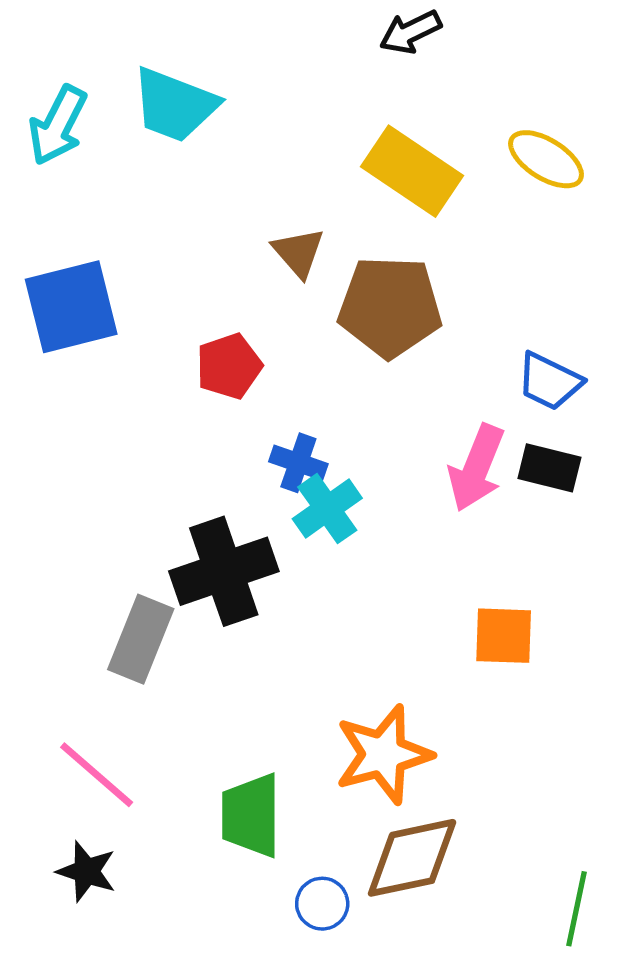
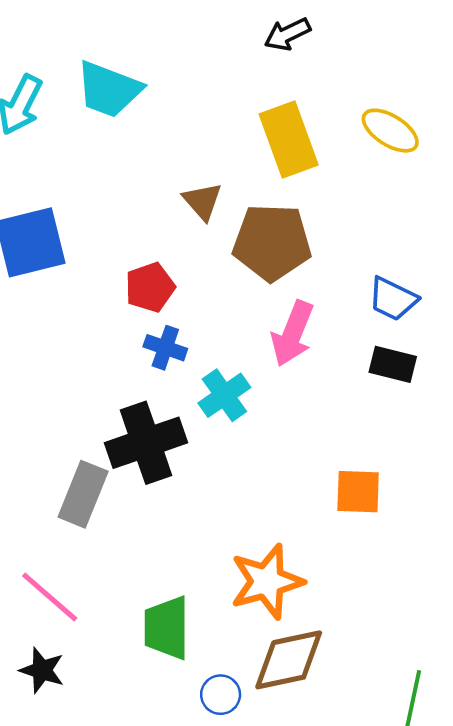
yellow rectangle: (412, 171) -> (289, 140), turned 36
blue cross: (298, 463) -> (165, 348), moved
pink arrow: (476, 468) -> (293, 334), moved

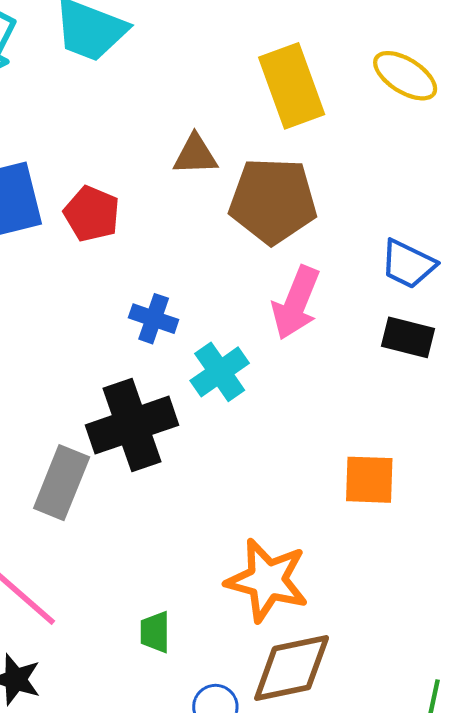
brown triangle: (203, 201) -> (195, 155), turned -51
red pentagon: (150, 287) -> (92, 214), moved, turned -30
orange star: (267, 582) -> (267, 580), turned 30
green trapezoid: (167, 628) -> (155, 632), size x0.6

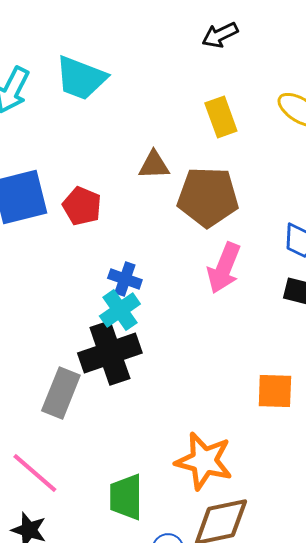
yellow rectangle: (292, 86) -> (221, 117), size x0.7
cyan cross: (220, 372) -> (120, 310), moved
green trapezoid: (155, 632) -> (126, 497), size x1.6

